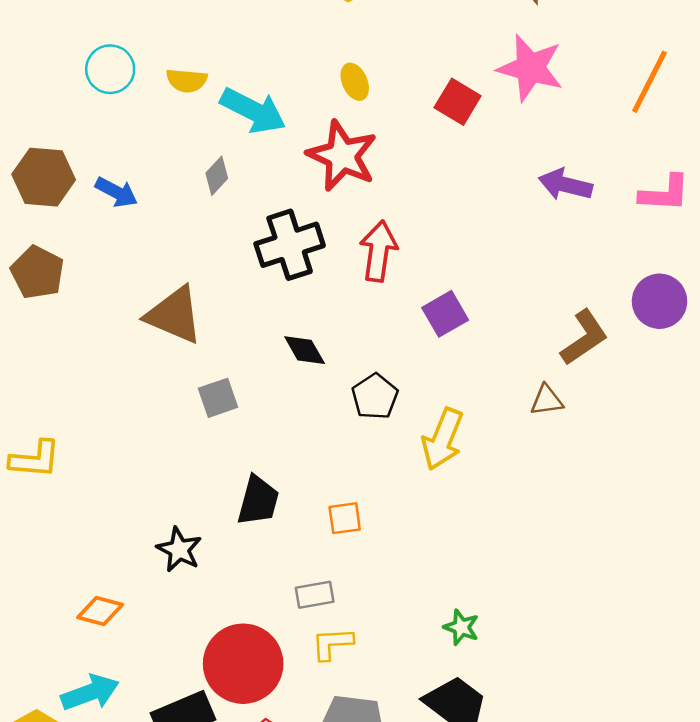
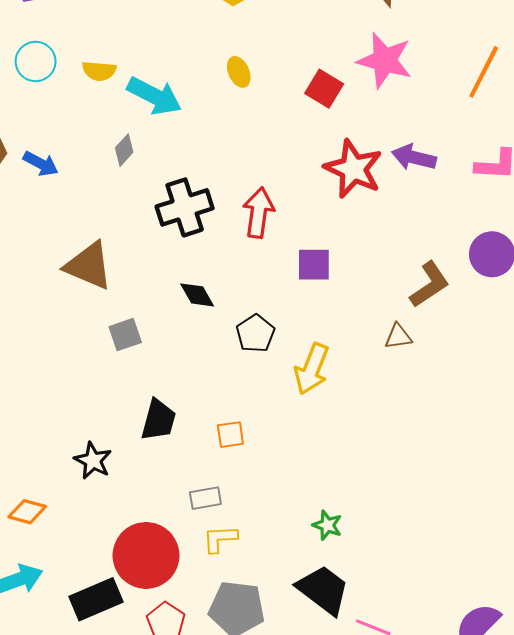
red star: (342, 156) -> (353, 169), moved
purple square: (445, 314) -> (314, 265), turned 30

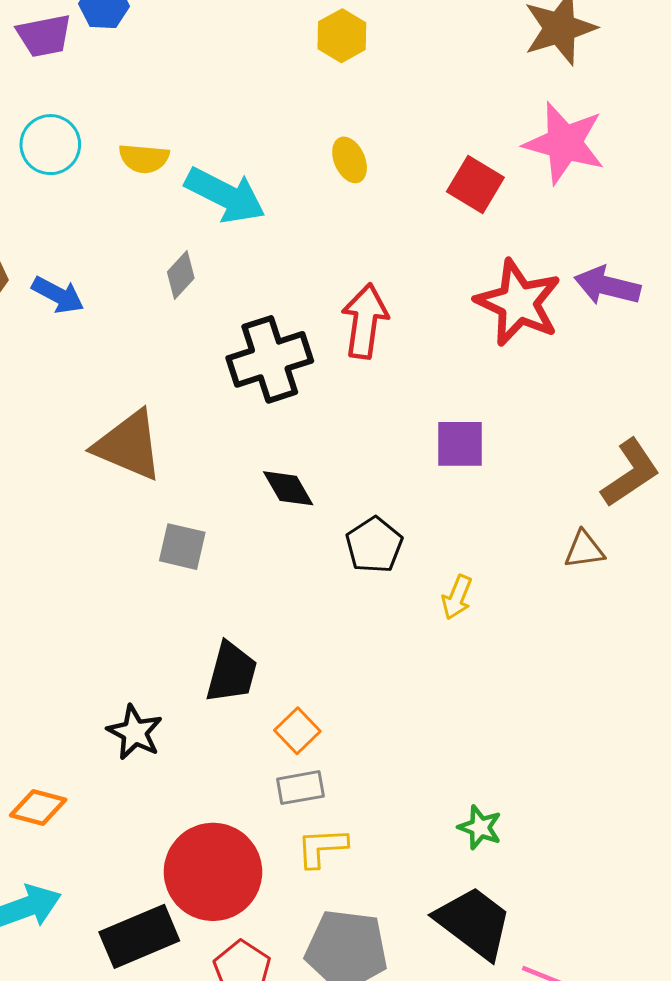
red arrow: (259, 213) -> (365, 321), moved
gray square: (125, 335) -> (182, 547), turned 32
yellow arrow: (312, 369) -> (457, 597), size x0.6
orange square: (230, 435) -> (297, 731), moved, turned -36

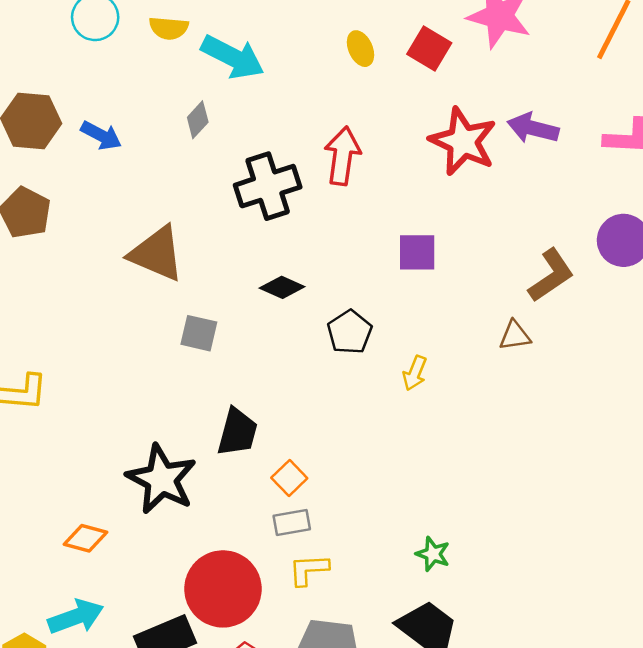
yellow ellipse: (350, 160) -> (360, 49), moved
black diamond: (288, 488) -> (282, 287), turned -36
black star: (135, 732) -> (161, 479), size x1.6

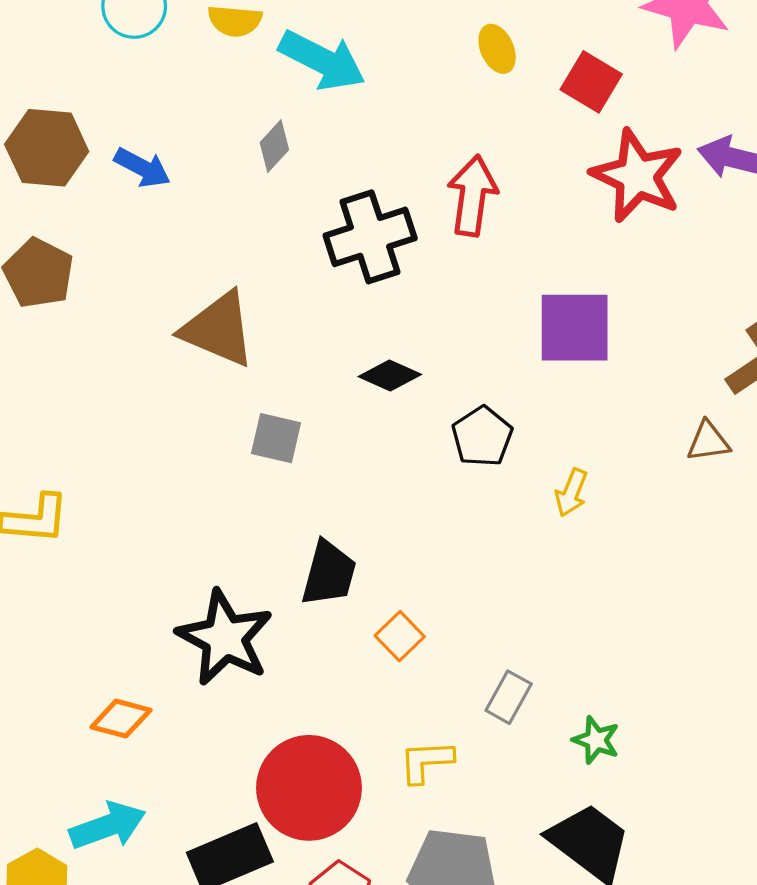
red square: (429, 49) -> (591, 82), moved
purple square: (417, 252) -> (575, 328), size x1.4
gray rectangle: (292, 523) -> (509, 697), moved, turned -51

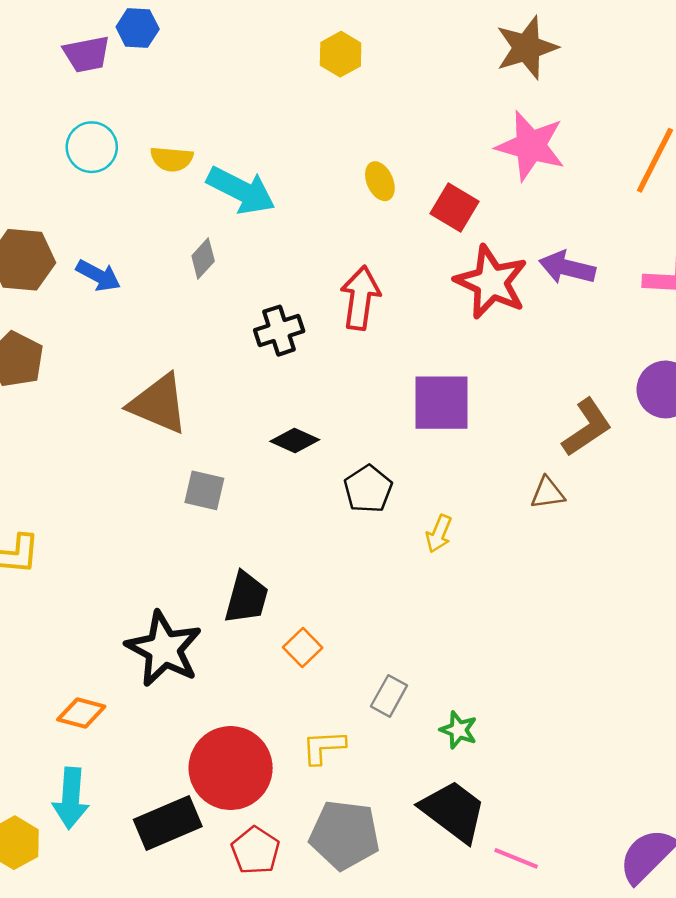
black cross: (370, 237) -> (279, 331), size x0.7
cyan arrow: (108, 826) -> (71, 798), turned 114

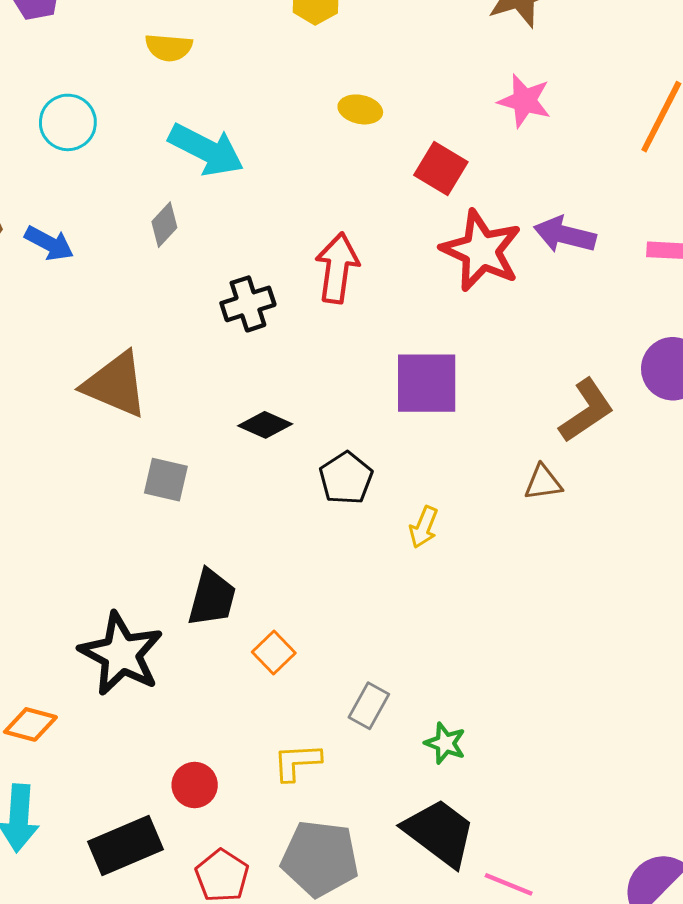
pink star: (531, 146) -> (524, 101), size x0.7
cyan circle: (92, 147) -> (68, 122), moved
yellow semicircle: (172, 159) -> (169, 48), moved
yellow ellipse: (380, 181) -> (360, 109), moved, turned -54
red circle: (231, 768) -> (195, 785), size x0.5

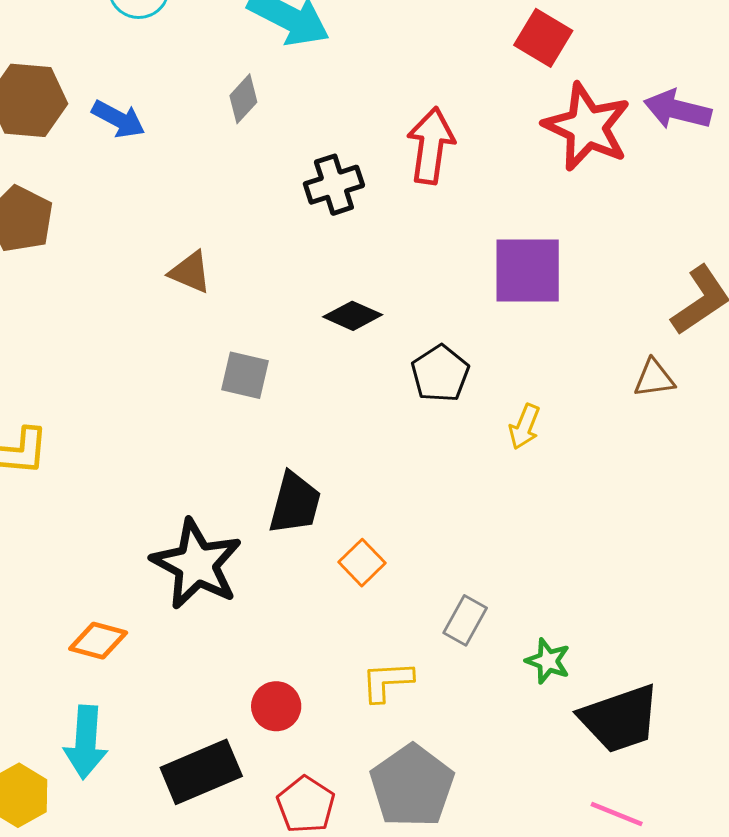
brown triangle: (115, 385) -> (190, 272), size x0.6
black trapezoid: (439, 833) -> (620, 719), moved, turned 124
gray pentagon: (320, 858) -> (412, 786), turned 30

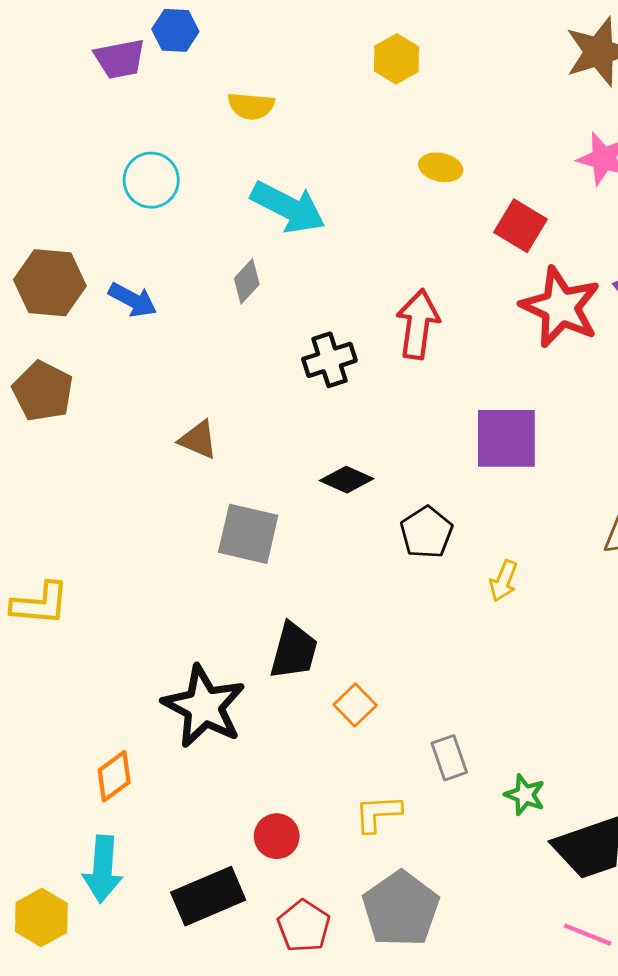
gray square: (245, 375) -> (248, 534), size x1.4
gray rectangle: (465, 620) -> (449, 758), turned -48
orange diamond: (98, 641) -> (114, 776), turned -51

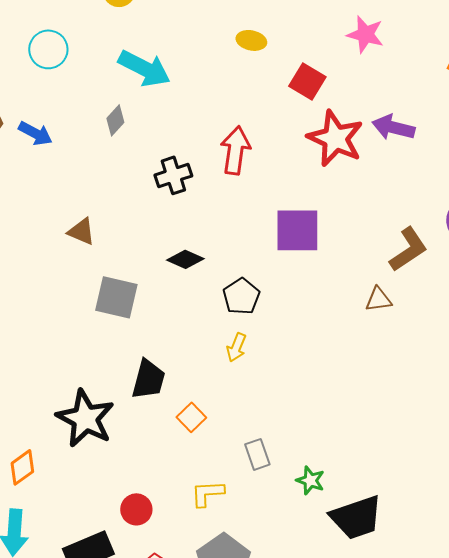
yellow arrow: (503, 581) -> (236, 347), moved

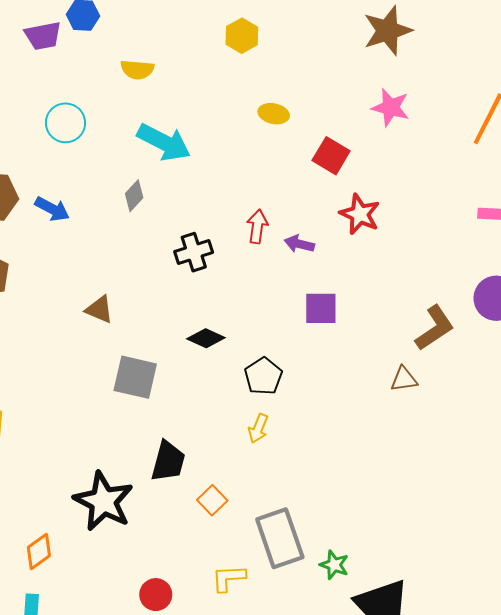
purple arrow: (393, 127) -> (299, 244), moved, size x0.7
red star: (335, 138) -> (360, 214), size x0.7
red arrow: (235, 150) -> (257, 226), size x0.7
purple square: (297, 230) -> (321, 308), size x0.7
gray rectangle: (257, 454) -> (280, 538), size x1.8

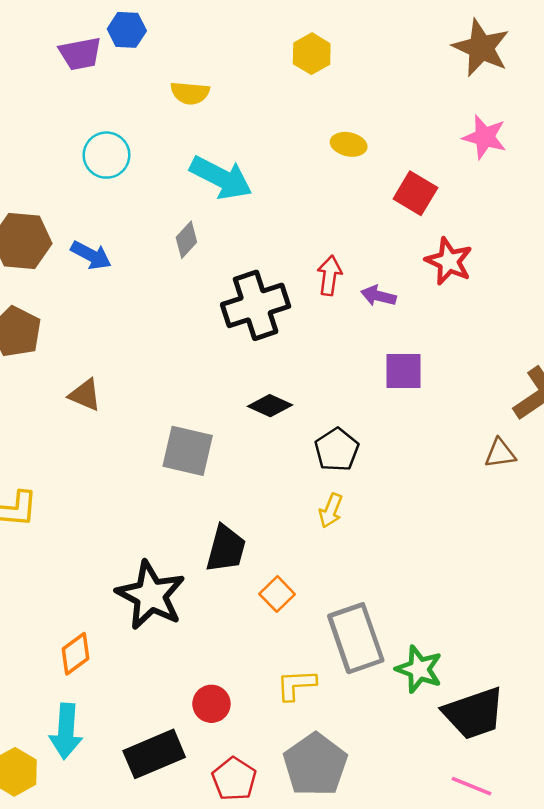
brown star: (387, 31) -> (481, 48), turned -30
black cross: (194, 252) -> (256, 305), size x1.5
brown triangle: (99, 310) -> (85, 395), moved
green star: (334, 565) -> (419, 669), size x1.4

